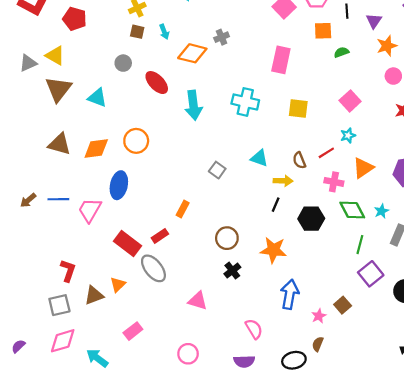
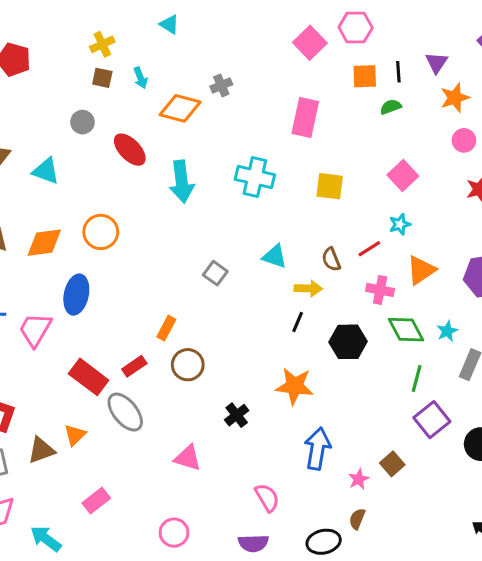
black line: (347, 11) -> (398, 72), moved
brown circle: (227, 238) -> (188, 365), moved

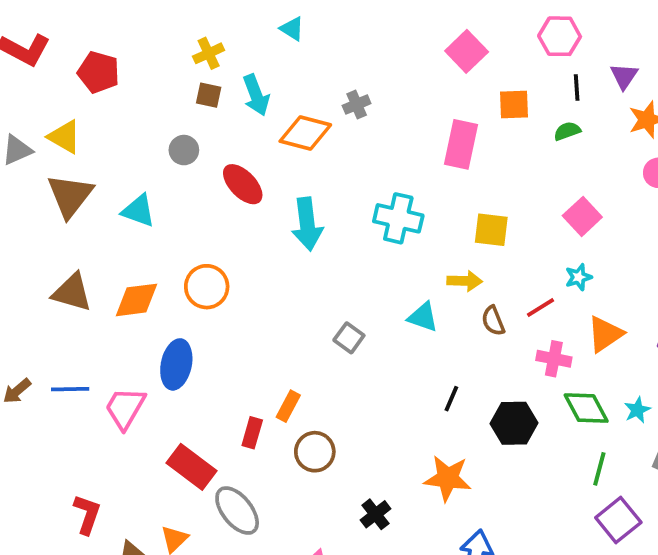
pink hexagon: (356, 27) -> (560, 36), moved
orange square: (365, 76) -> (514, 105), moved
cyan arrow: (140, 78) -> (256, 95), size x1.5
yellow arrow: (308, 288) -> (465, 281), moved
red rectangle: (134, 366) -> (252, 433), moved, turned -40

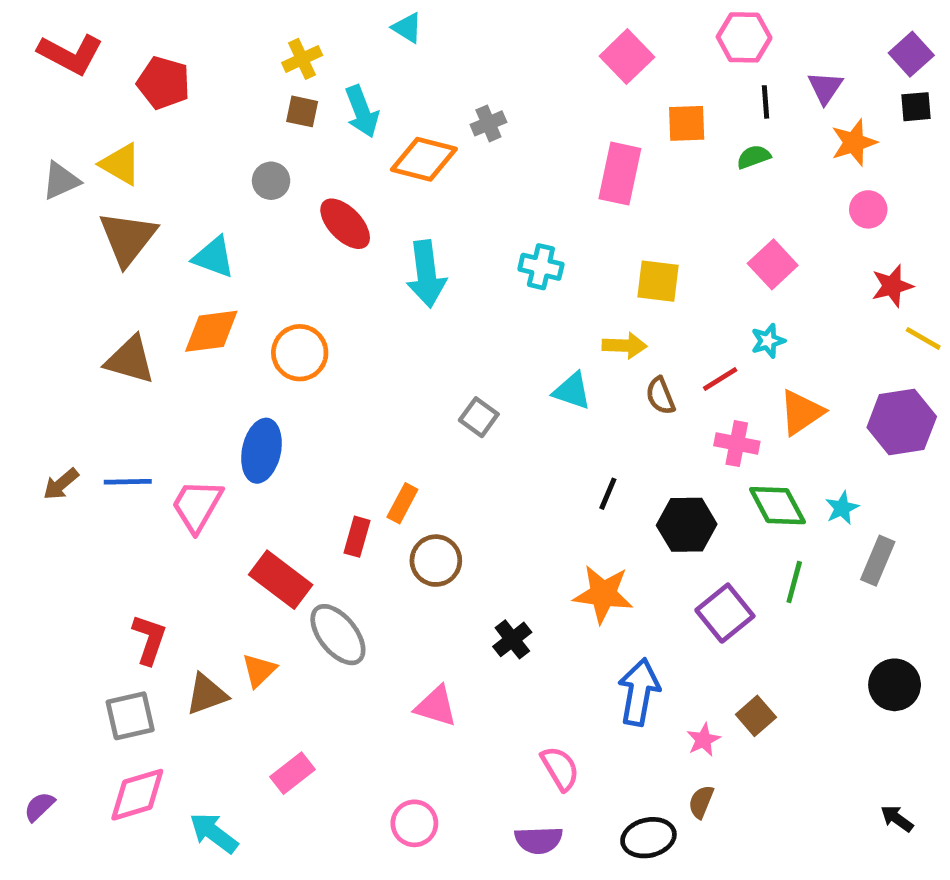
cyan cross: (398, 218) -> (541, 267), size x0.7
orange diamond: (136, 300) -> (211, 331), moved
purple square: (618, 520) -> (725, 613), moved

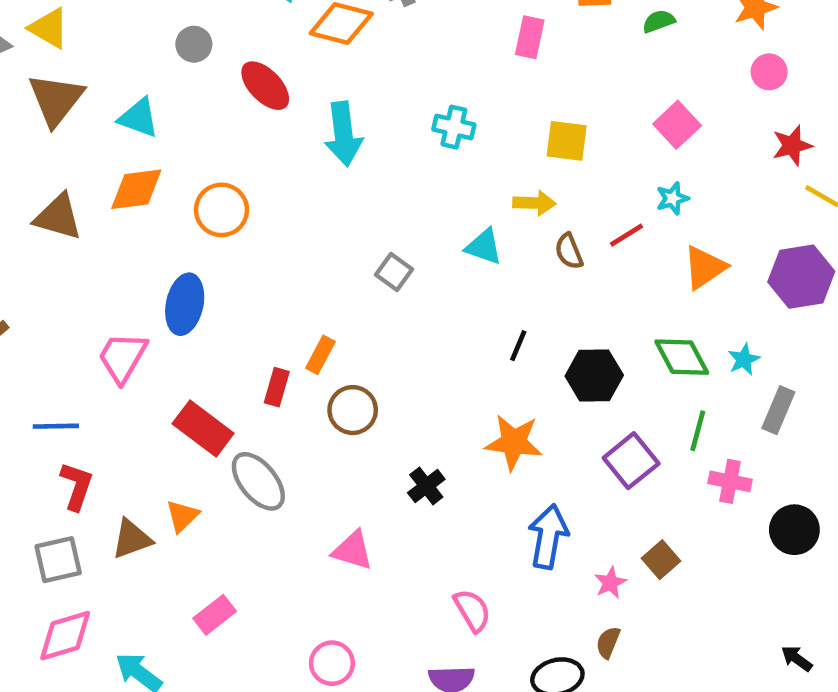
pink rectangle: (620, 174) -> (530, 37), size x0.7
pink cross: (737, 444) -> (730, 481), moved
blue line: (128, 482) -> (56, 426), moved

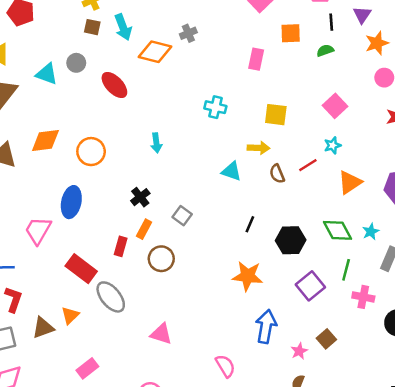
cyan triangle: (139, 118) -> (47, 74), moved
cyan arrow: (343, 134) -> (156, 143), moved, size x0.6
gray square: (394, 272) -> (182, 216), moved
black cross: (426, 486) -> (140, 197), moved

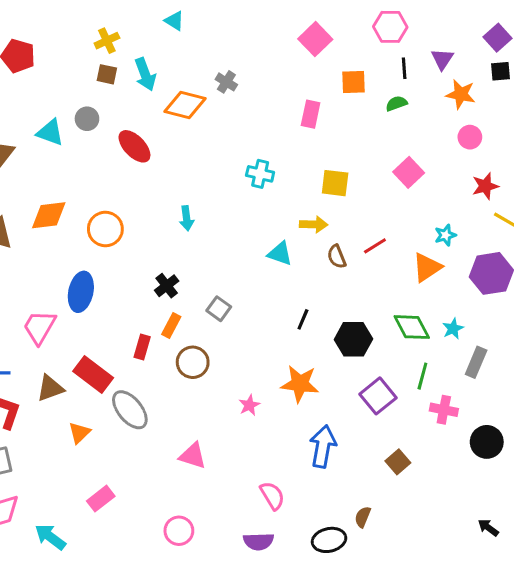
gray cross: (188, 33) -> (226, 82), turned -35
orange star: (377, 43) -> (461, 94), turned 30
cyan star: (333, 145) -> (445, 235), moved
brown triangle: (43, 328) -> (50, 388), moved
pink star: (299, 351) -> (249, 405), moved

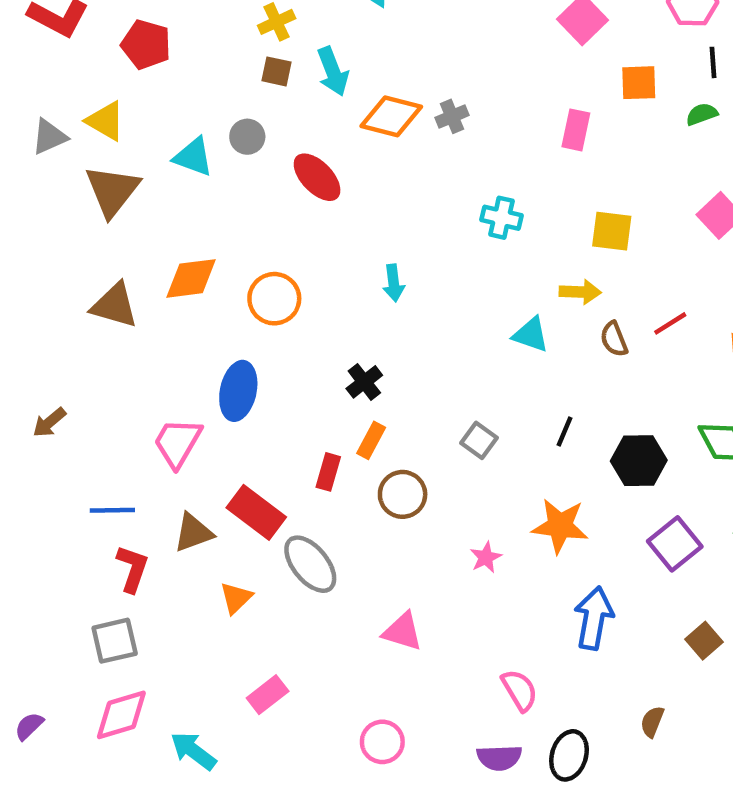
gray cross: (226, 82) -> (452, 116), moved, turned 35
gray square: (219, 309) -> (479, 440), moved
black ellipse: (329, 540) -> (569, 755), moved, turned -60

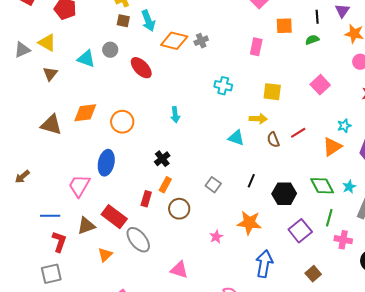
brown triangle: (112, 191) -> (50, 74), size x0.6

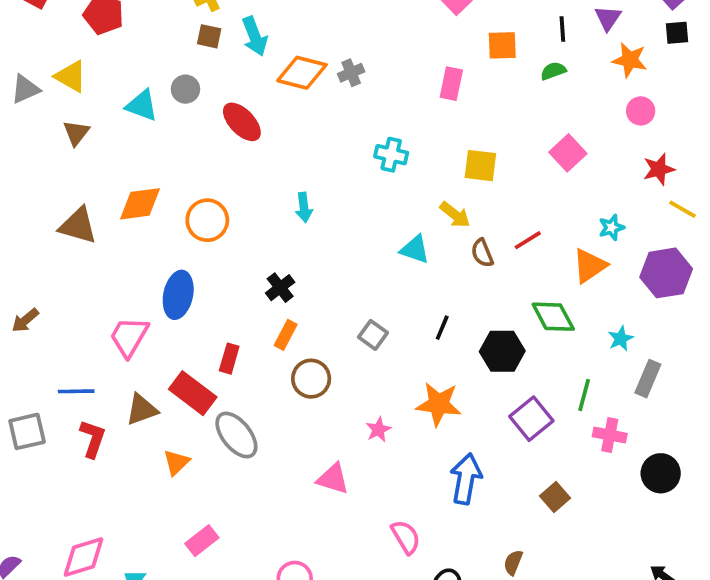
yellow arrow: (258, 119) -> (455, 215), turned 36
green diamond: (322, 186) -> (553, 317), moved
red rectangle: (146, 199) -> (229, 359), moved
pink triangle: (179, 270) -> (333, 479), moved
gray square: (51, 274) -> (27, 431), moved

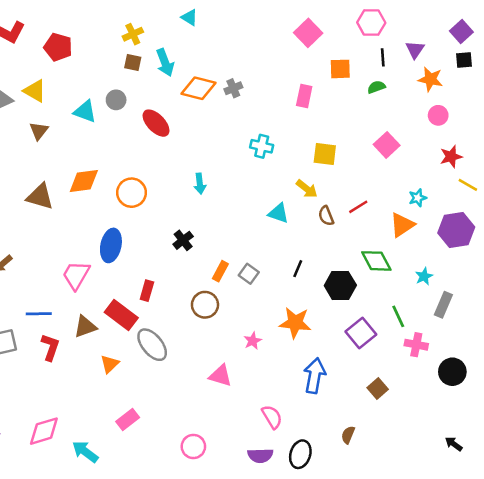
orange rectangle: (286, 335) -> (220, 271), moved
green line: (584, 395) -> (398, 316), turned -40

